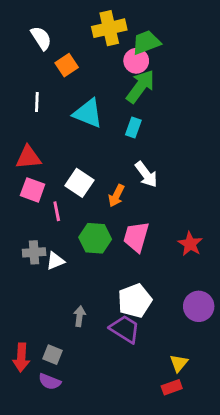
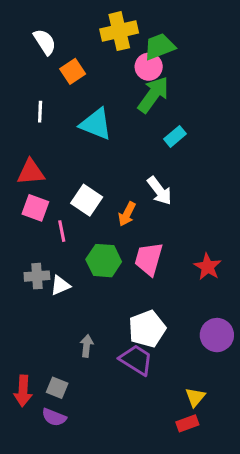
cyan rectangle: (133, 128) -> (175, 136), moved, turned 30

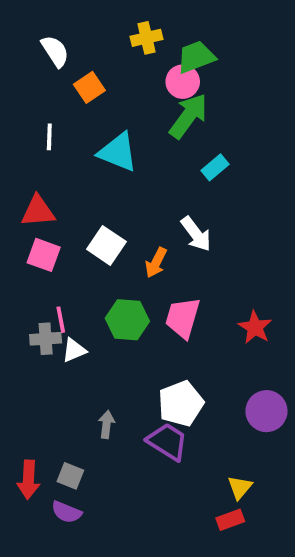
yellow cross: (119, 31) -> (146, 38), size x0.7
pink line: (62, 231) -> (61, 320), moved

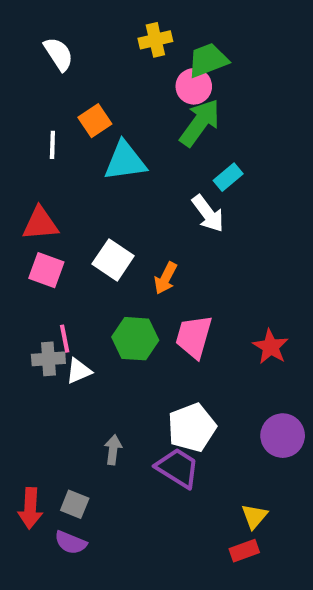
orange square: (89, 87) -> (95, 121), moved
cyan triangle: (118, 152) -> (125, 161), turned -30
white arrow: (196, 234) -> (208, 214), moved

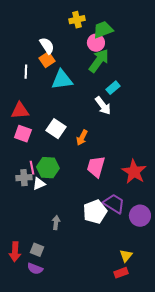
white semicircle: (59, 54) -> (47, 46), moved
green hexagon: (135, 339) -> (48, 168), moved
red star: (270, 347) -> (134, 172), size x1.4
purple trapezoid: (178, 468) -> (114, 204), moved

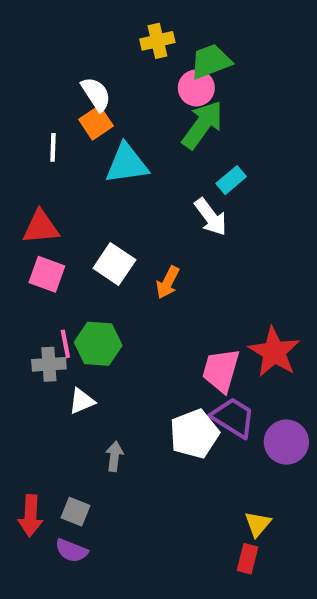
pink trapezoid: (96, 167) -> (221, 370), moved
white triangle: (39, 184) -> (82, 401), moved
red rectangle: (121, 273) -> (247, 559), turned -56

